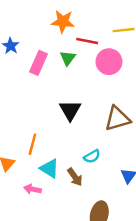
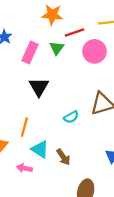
red line: (87, 41) -> (74, 32), turned -30
black triangle: (70, 110) -> (39, 87), moved
cyan semicircle: (92, 156) -> (71, 117), moved

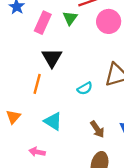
orange line: (24, 127) -> (37, 84), moved
brown arrow: (63, 157) -> (97, 129), moved
pink arrow: (24, 168) -> (37, 152), moved

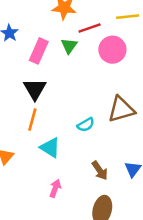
black triangle: (52, 58) -> (35, 89), moved
cyan triangle: (53, 121) -> (50, 148), moved
pink arrow: (37, 152) -> (55, 188), moved, turned 98

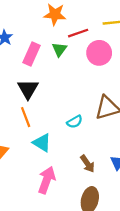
orange line: (32, 120) -> (26, 117), turned -36
pink arrow: (55, 188) -> (47, 180), size x1.6

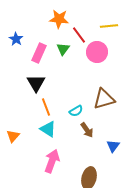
red line: (78, 33) -> (79, 35), turned 72
orange line: (26, 117) -> (46, 107), moved
brown arrow: (87, 164) -> (87, 130), moved

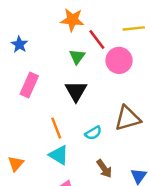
pink rectangle: (39, 53) -> (29, 85), moved
black triangle: (36, 83) -> (76, 91), moved
brown arrow: (87, 130) -> (104, 169), moved

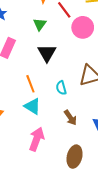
green triangle: (77, 57) -> (40, 24), moved
cyan semicircle: (93, 133) -> (61, 88), turned 104

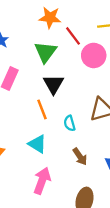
green triangle: (40, 24) -> (45, 52), size x1.5
orange line: (30, 84) -> (42, 109), moved

